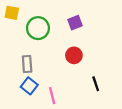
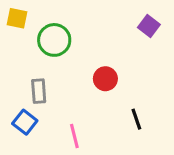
purple square: (75, 23) -> (149, 26), moved, turned -32
blue square: (29, 86) -> (25, 122), moved

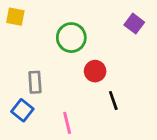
green circle: (54, 40) -> (71, 38), moved
black line: (136, 119) -> (113, 100), moved

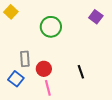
yellow square: (15, 17) -> (11, 12), turned 32
red circle: (95, 71) -> (44, 69), moved

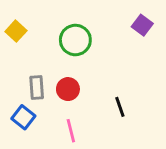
yellow square: (11, 12) -> (16, 31), moved
red circle: (44, 69) -> (68, 89), moved

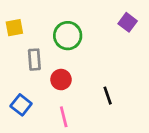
yellow square: (16, 31) -> (14, 28), turned 36
gray rectangle: (37, 88) -> (34, 60), moved

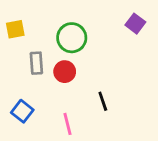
red circle: (61, 80) -> (65, 72), moved
black line: (108, 96) -> (103, 101), moved

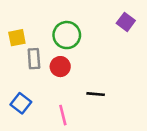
yellow square: (15, 29) -> (17, 38), moved
black line: (103, 101) -> (96, 94), turned -66

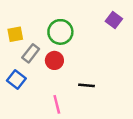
gray rectangle: (34, 59) -> (31, 53), turned 42
blue square: (21, 103) -> (16, 79), moved

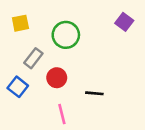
yellow square: (15, 34) -> (20, 23), moved
red circle: (54, 60) -> (57, 78), moved

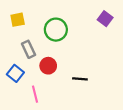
gray rectangle: (33, 58) -> (28, 49), turned -63
pink line: (62, 114) -> (35, 94), moved

